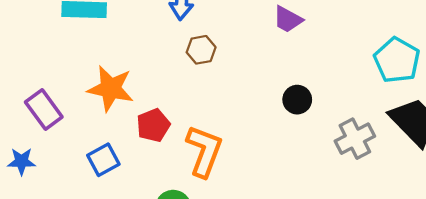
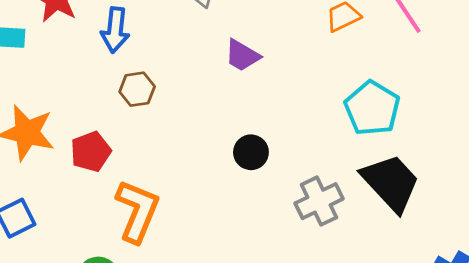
red pentagon: (153, 125) -> (91, 152), moved

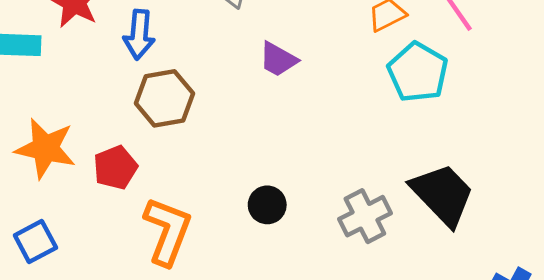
brown hexagon: (137, 89) -> (164, 98), size x1.5
cyan pentagon: (372, 108) -> (418, 72), moved
black circle: (251, 152) -> (267, 205), moved

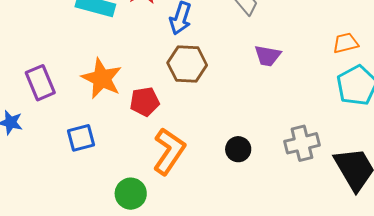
purple trapezoid: (278, 59) -> (268, 56), turned -32
gray cross: (365, 216) -> (302, 143), moved

